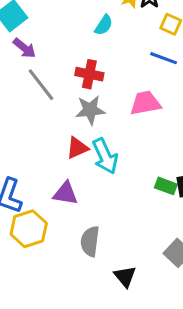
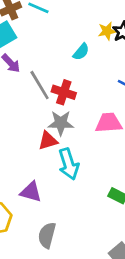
gray line: (41, 85) -> (40, 85), moved
red triangle: (77, 148) -> (48, 141), moved

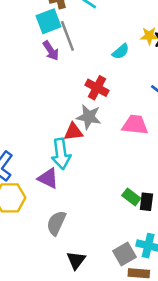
gray line: (40, 85) -> (67, 36), moved
cyan arrow: (69, 164) -> (61, 154), moved

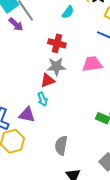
cyan arrow: (61, 154) -> (42, 99), size x0.6
purple triangle: (48, 178) -> (27, 115), moved
gray semicircle: (56, 223) -> (61, 145), moved

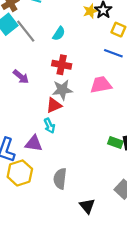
cyan semicircle: (68, 12) -> (59, 34), moved
purple arrow: (16, 24) -> (21, 77), moved
gray semicircle: (61, 145) -> (60, 179), moved

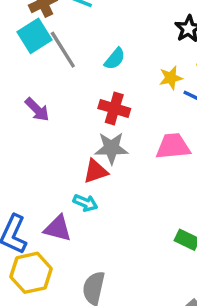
yellow star: (90, 11) -> (171, 78), moved
purple arrow: (21, 77) -> (37, 110), moved
cyan arrow: (49, 126) -> (85, 203), turned -48

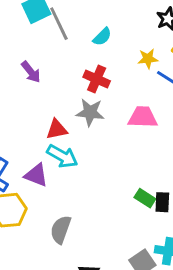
red triangle: (96, 171) -> (57, 129), moved
cyan arrow: (85, 203) -> (62, 156), size x1.5

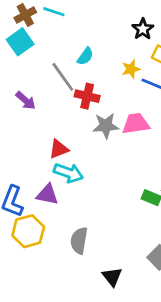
gray line: (59, 24) -> (63, 77), moved
gray star: (90, 112) -> (106, 126), moved

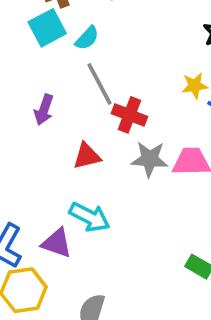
cyan semicircle: (85, 56) -> (87, 38), moved
purple arrow: (26, 100) -> (44, 110), turned 60
red triangle: (59, 149) -> (87, 156), moved

